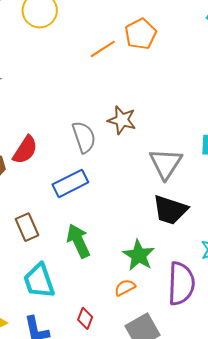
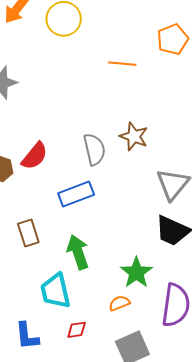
orange pentagon: (141, 34) -> (173, 39), moved
orange line: (103, 49) -> (122, 64), turned 32
cyan trapezoid: (39, 281) -> (55, 291), moved
red diamond: (85, 318) -> (77, 330), turned 55

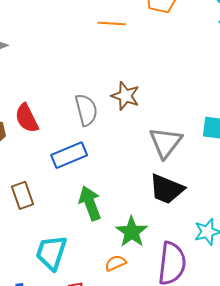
red semicircle: (35, 156) -> (27, 118), turned 116
green arrow: (78, 252) -> (90, 203), moved
cyan trapezoid: (55, 291) -> (51, 253), turned 33

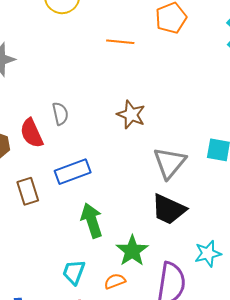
gray semicircle: (86, 110) -> (60, 114), moved, size x0.7
brown rectangle: (23, 195) -> (28, 191), moved
cyan trapezoid: (51, 253) -> (74, 272), moved, size x0.7

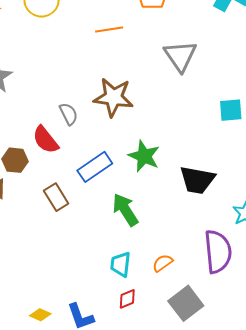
brown star: (131, 115) -> (113, 97), moved, size x1.4
gray triangle: (170, 163) -> (180, 56), moved
green star: (132, 251) -> (144, 156), moved

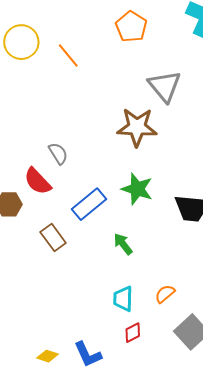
orange line: (109, 29) -> (68, 56), moved, turned 64
brown star: (113, 97) -> (137, 127), moved
green arrow: (125, 210) -> (123, 244), size x0.7

